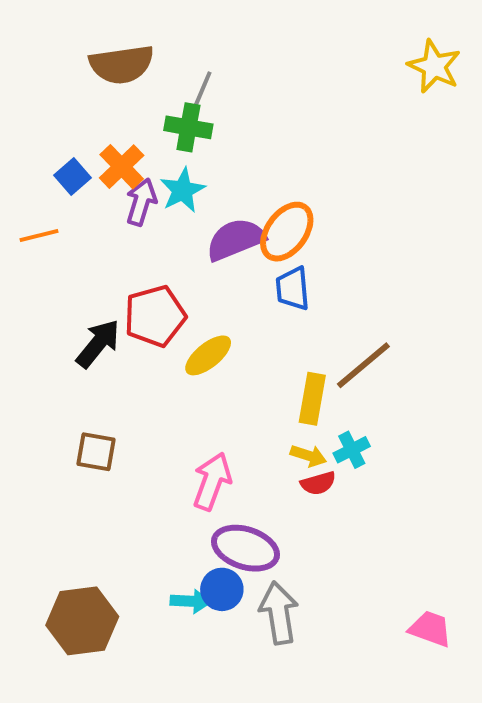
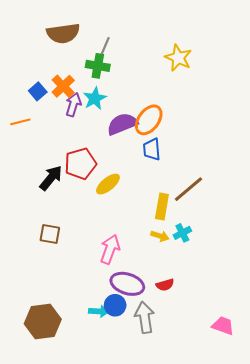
yellow star: (434, 66) -> (178, 58), moved
red semicircle: (318, 483) -> (165, 285), moved

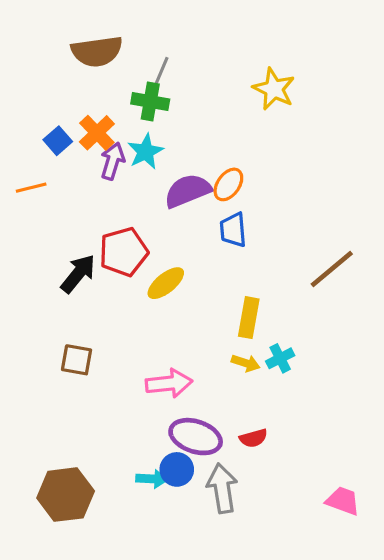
orange ellipse: (149, 120) -> (228, 184), size x0.7
brown line: (188, 189) -> (332, 269), moved
pink arrow: (110, 249) -> (169, 383), turned 64

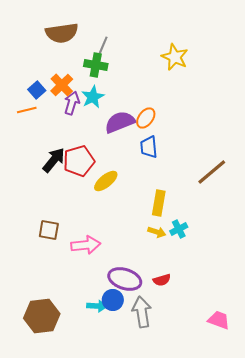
orange line: (31, 188) -> (27, 110), moved
black arrow: (78, 274) -> (54, 160), moved
pink arrow: (169, 383) -> (86, 245), moved

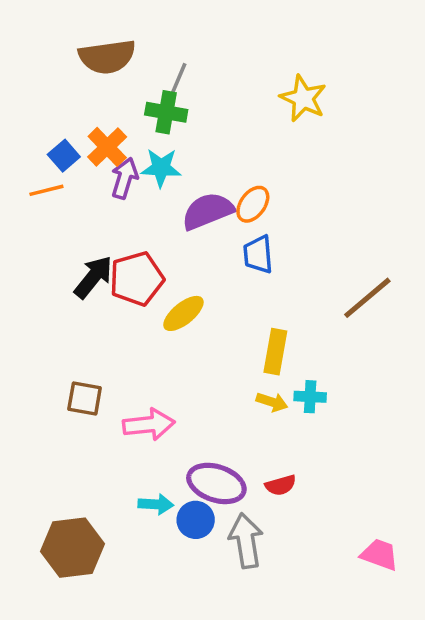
cyan star: (93, 97) -> (161, 168), turned 30
cyan cross: (179, 229) -> (310, 397), turned 30
cyan arrow: (97, 306) -> (156, 504), moved

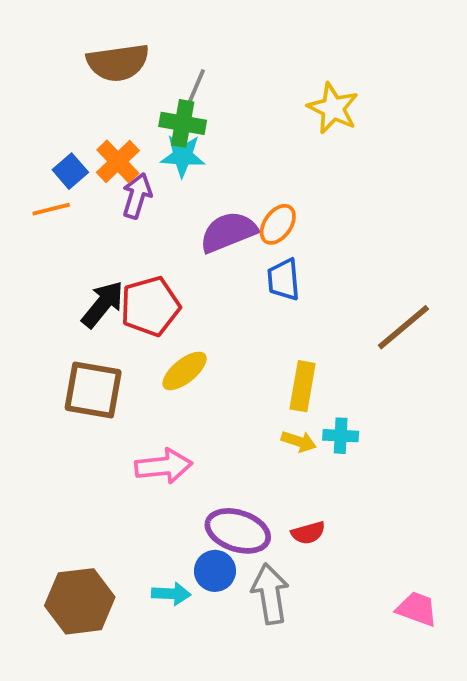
cyan star: (161, 168) -> (183, 156), moved
yellow ellipse: (183, 313) -> (185, 371), moved
brown square: (85, 398) -> (93, 390), moved, size x1.5
cyan arrow: (156, 504) -> (171, 594), moved

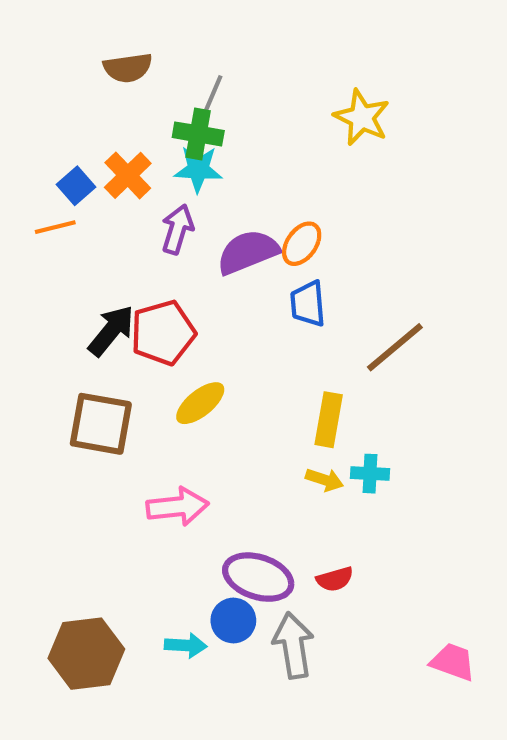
brown semicircle: (118, 63) -> (128, 68), size x0.7
purple arrow: (137, 196) -> (177, 229), moved
brown line: (403, 327) -> (395, 347), moved

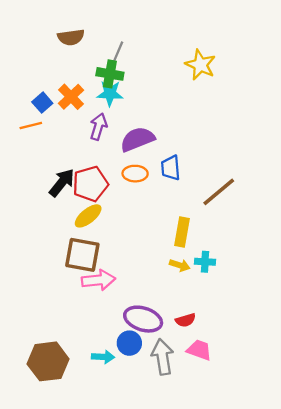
orange ellipse: (302, 244) -> (135, 174), moved, turned 55
yellow ellipse: (200, 403) -> (88, 216), moved
brown square: (101, 424) -> (82, 255), moved
pink trapezoid: (453, 662) -> (199, 350), moved

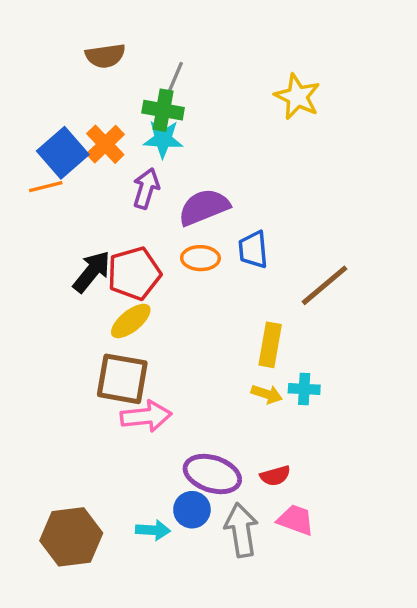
blue square: (42, 103) -> (63, 153), size x1.6

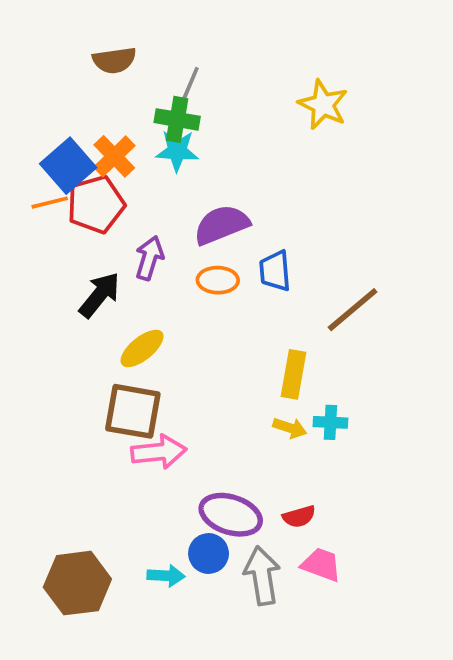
purple arrow: (146, 188) -> (149, 258), moved
red pentagon: (134, 273) -> (96, 204), moved

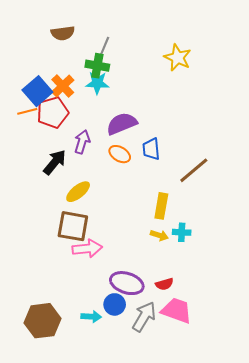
orange ellipse: (218, 280) -> (120, 154), turned 30
pink trapezoid: (321, 565) -> (177, 311), size x1.4
gray arrow: (262, 576) -> (144, 317), turned 40

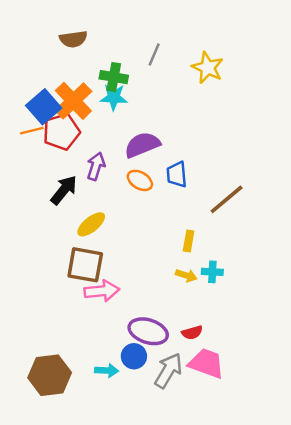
gray line: (104, 46) -> (154, 55), moved
orange cross: (63, 86) -> (73, 101), size x1.4
yellow rectangle: (161, 206) -> (189, 241), size x0.7

